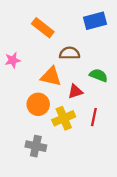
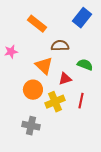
blue rectangle: (95, 21) -> (82, 18), turned -36
orange triangle: (51, 76) -> (44, 66), turned 30

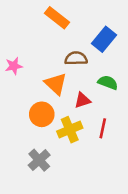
blue rectangle: (82, 18) -> (104, 39), moved
orange rectangle: (37, 24) -> (57, 18), moved
gray cross: (31, 126) -> (39, 160), turned 36

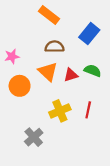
brown semicircle: (76, 58) -> (54, 47), moved
red triangle: (82, 100) -> (71, 75), moved
orange circle: (42, 114) -> (20, 86), moved

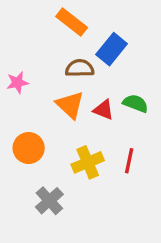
blue rectangle: (89, 34) -> (112, 49), moved
red triangle: (71, 75) -> (104, 110), turned 40
orange circle: (20, 86) -> (29, 148), moved

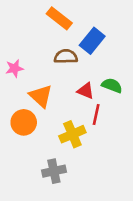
orange triangle: (70, 105) -> (41, 96), moved
red line: (129, 161) -> (96, 114), moved
gray cross: (49, 201) -> (54, 171), moved, turned 30

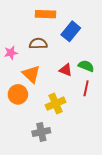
orange rectangle: (59, 18) -> (45, 14), turned -36
brown semicircle: (66, 57) -> (38, 44), moved
red line: (96, 114) -> (86, 88), moved

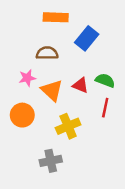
pink star: (11, 53) -> (27, 78), moved
orange triangle: (31, 74) -> (52, 90), moved

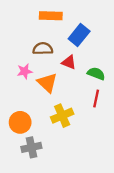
red triangle: (80, 85) -> (69, 62), moved
orange circle: (22, 115) -> (20, 122), moved
gray cross: (51, 161) -> (31, 147), moved

